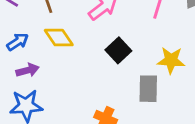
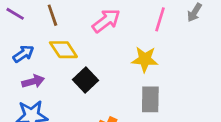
black square: (118, 50) -> (86, 80), moved
yellow star: (171, 60) -> (145, 59), moved

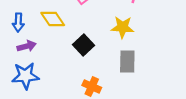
blue arrow: (23, 54) -> (18, 22), turned 126
black square: (86, 80) -> (83, 45), moved

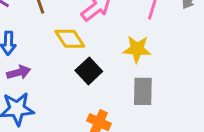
yellow diamond: (53, 19) -> (70, 39), moved

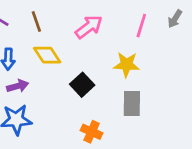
yellow diamond: (70, 39) -> (47, 55), moved

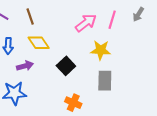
pink arrow: (89, 27) -> (86, 23), moved
purple arrow: (18, 86) -> (25, 66), moved

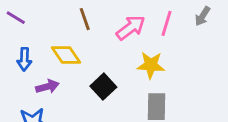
brown line: (30, 17) -> (85, 19), moved

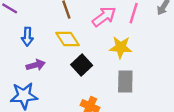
yellow diamond: (66, 55) -> (67, 39), moved
blue arrow: (24, 59) -> (27, 37), moved

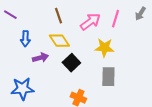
purple arrow: (36, 65) -> (40, 58), moved

